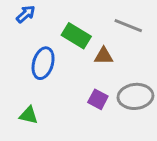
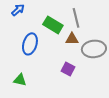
gray line: (128, 26) -> (76, 18), moved, turned 54
gray ellipse: (135, 96) -> (94, 49), moved

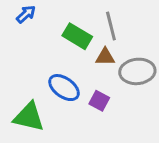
blue ellipse: (30, 44) -> (64, 88), moved, turned -70
green triangle: (20, 80) -> (29, 117), size x1.6

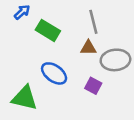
green rectangle: (77, 36) -> (48, 30), moved
purple square: (99, 101) -> (93, 86), moved

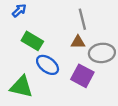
green rectangle: (48, 30) -> (32, 41), moved
purple square: (93, 86) -> (82, 76), size x1.5

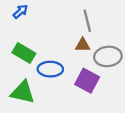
green rectangle: (32, 41) -> (24, 53), moved
blue ellipse: (48, 65) -> (50, 69), turned -35

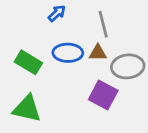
blue arrow: (20, 12) -> (57, 13), moved
blue ellipse: (50, 69) -> (68, 53), moved

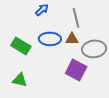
green triangle: (27, 109) -> (20, 80), size x0.7

